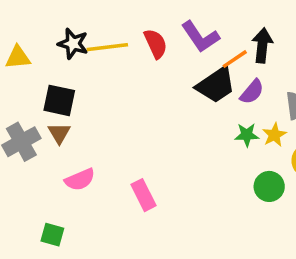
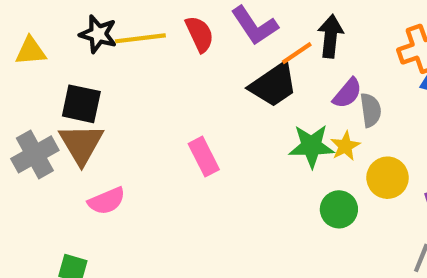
purple semicircle: (252, 92) -> (347, 93), moved
brown triangle: (59, 133) -> (81, 144), size x1.6
green star: (247, 135) -> (311, 146), size x1.5
pink rectangle: (144, 195) -> (204, 157), moved

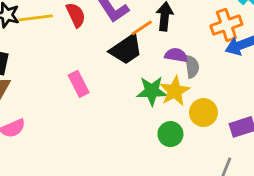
purple semicircle: (347, 93) -> (176, 55), turned -120
yellow star: (345, 146) -> (175, 91), size x1.5
pink rectangle: (204, 157) -> (79, 84), moved

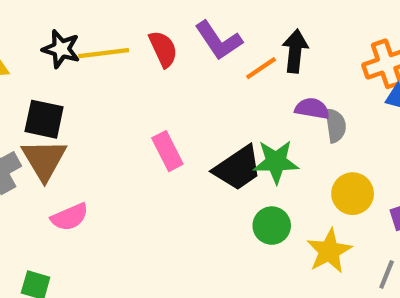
black trapezoid: (126, 49) -> (238, 168), moved
yellow star: (175, 91) -> (329, 251), moved
green circle: (170, 134) -> (272, 226), moved

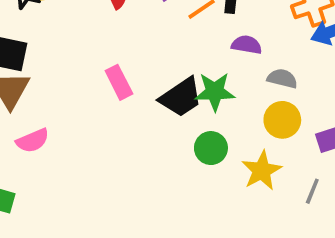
gray semicircle: (336, 126) -> (282, 79), moved, turned -68

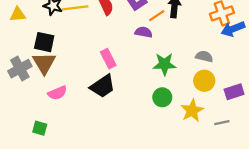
purple semicircle: (247, 45) -> (144, 32), moved
black trapezoid: (181, 97) -> (103, 86), moved
gray line: (312, 191) -> (222, 123), turned 56

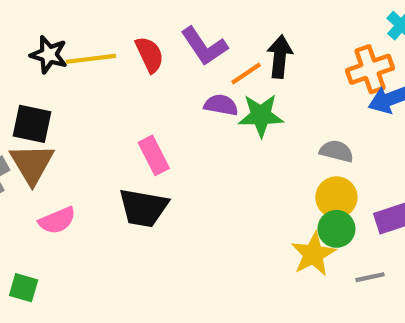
green star: (164, 64) -> (261, 115), moved
black trapezoid: (103, 86) -> (143, 208), turned 44
green circle: (162, 97) -> (336, 229), moved

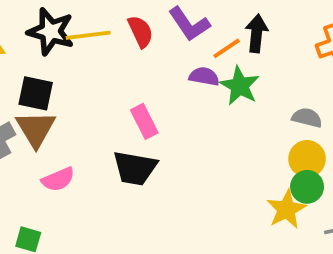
black star: (49, 55) -> (51, 32), size x1.4
green star: (261, 115) -> (240, 86), turned 30

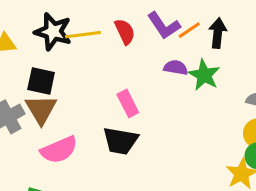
orange line: (227, 48) -> (189, 30), moved
pink semicircle: (58, 179) -> (59, 150), size x1.4

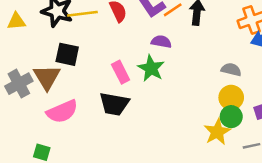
green star: (204, 75) -> (151, 68), moved
black square: (41, 81) -> (67, 54), moved

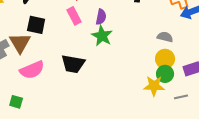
purple semicircle: (161, 42) -> (101, 17), moved, turned 91
pink rectangle: (121, 72) -> (74, 16), moved
yellow star: (217, 132) -> (154, 86), turned 30

